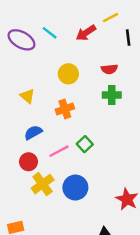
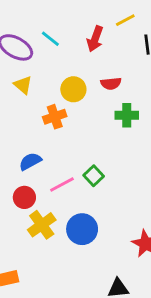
red arrow: (86, 33) -> (95, 39), turned -36
red semicircle: (109, 69) -> (111, 84), moved
yellow triangle: (27, 96) -> (23, 85), moved
orange cross: (65, 109) -> (55, 117), moved

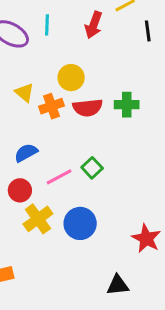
cyan line: (50, 39) -> (47, 25), turned 54
red semicircle: (111, 84) -> (88, 108), moved, size x1.4
yellow triangle: (23, 85) -> (24, 93), moved

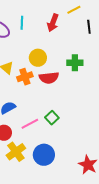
green cross: (127, 105) -> (75, 63), moved

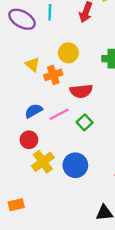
red semicircle: (49, 78) -> (81, 91), moved
pink line: (30, 124) -> (59, 114), moved

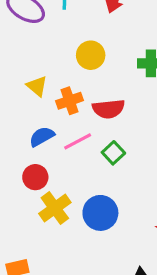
yellow triangle: (32, 64) -> (37, 86), moved
orange cross: (53, 75) -> (69, 101), moved

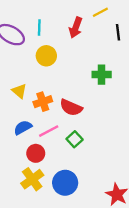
yellow circle: (91, 55) -> (46, 56), moved
red semicircle: (109, 109) -> (71, 108), turned 30
red circle: (35, 177) -> (36, 153), moved

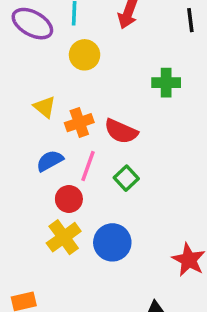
pink line: (49, 131) -> (88, 166), turned -42

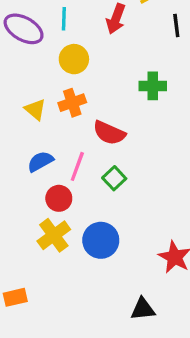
orange cross: (79, 123) -> (72, 103), moved

